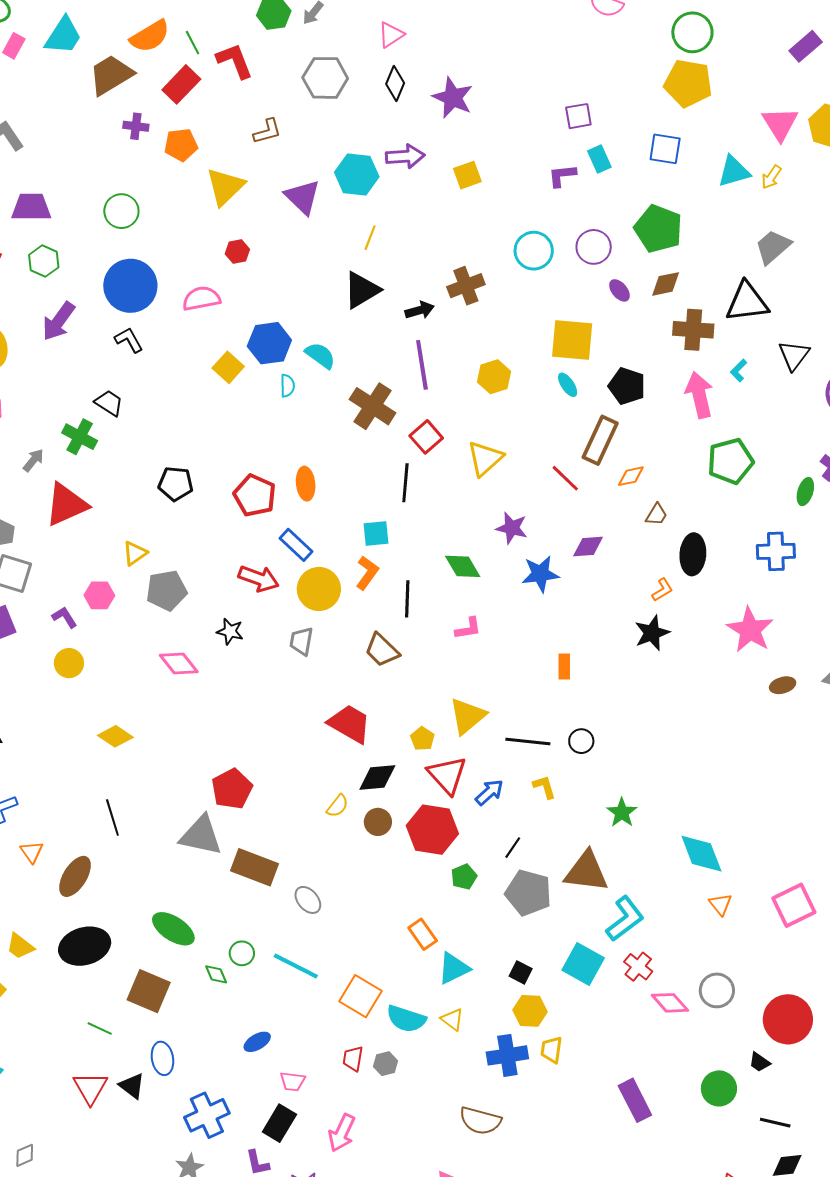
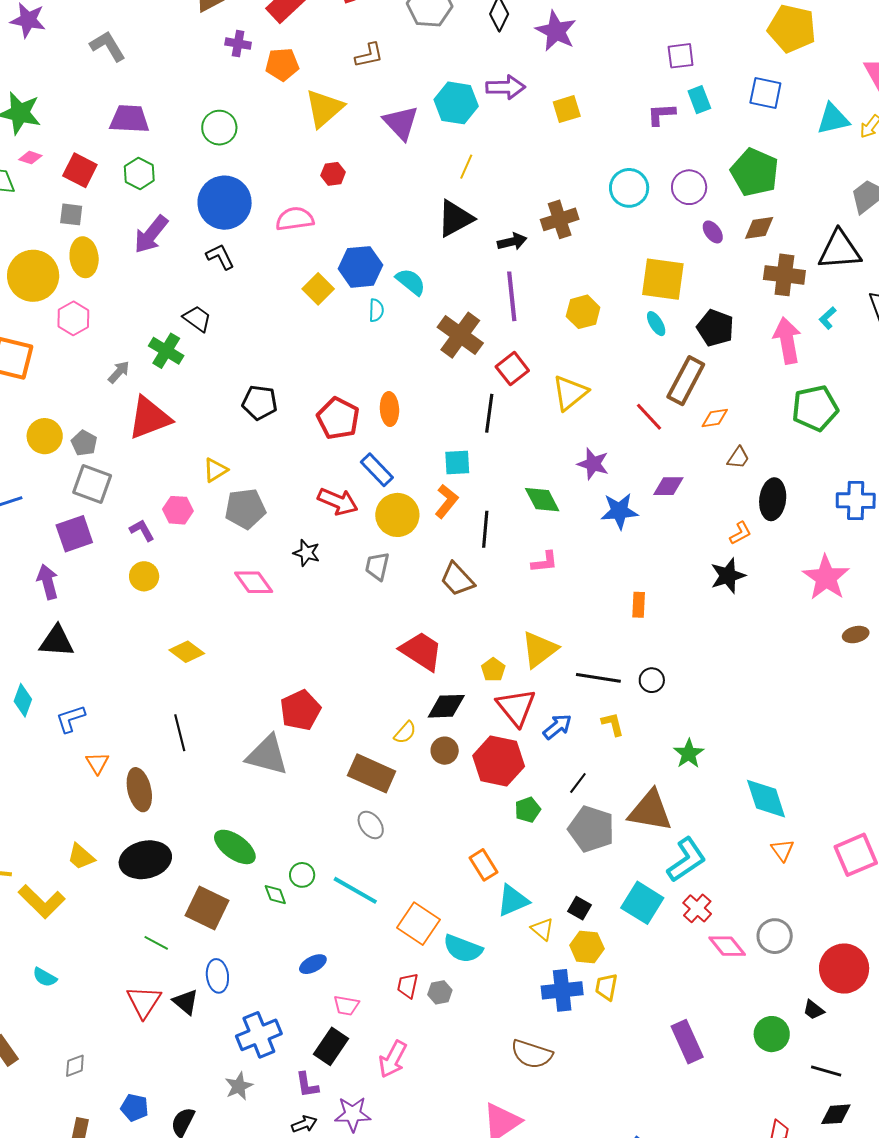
brown rectangle: (254, 867) -> (372, 773), moved
brown ellipse: (75, 876) -> (139, 790), turned -48
yellow triangle: (452, 1019) -> (542, 929), moved

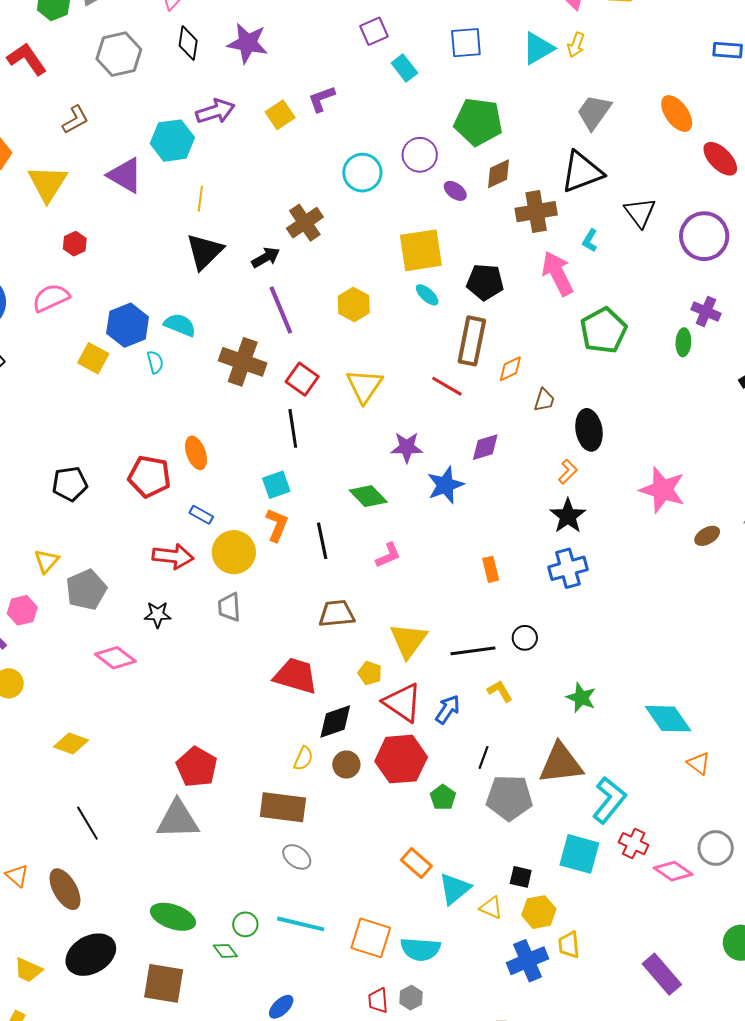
purple L-shape: (661, 114) -> (322, 99), moved
blue rectangle: (377, 470) -> (201, 515), size x0.7
blue cross: (856, 501) -> (568, 568), moved
brown trapezoid: (457, 579) -> (337, 614), moved, turned 144

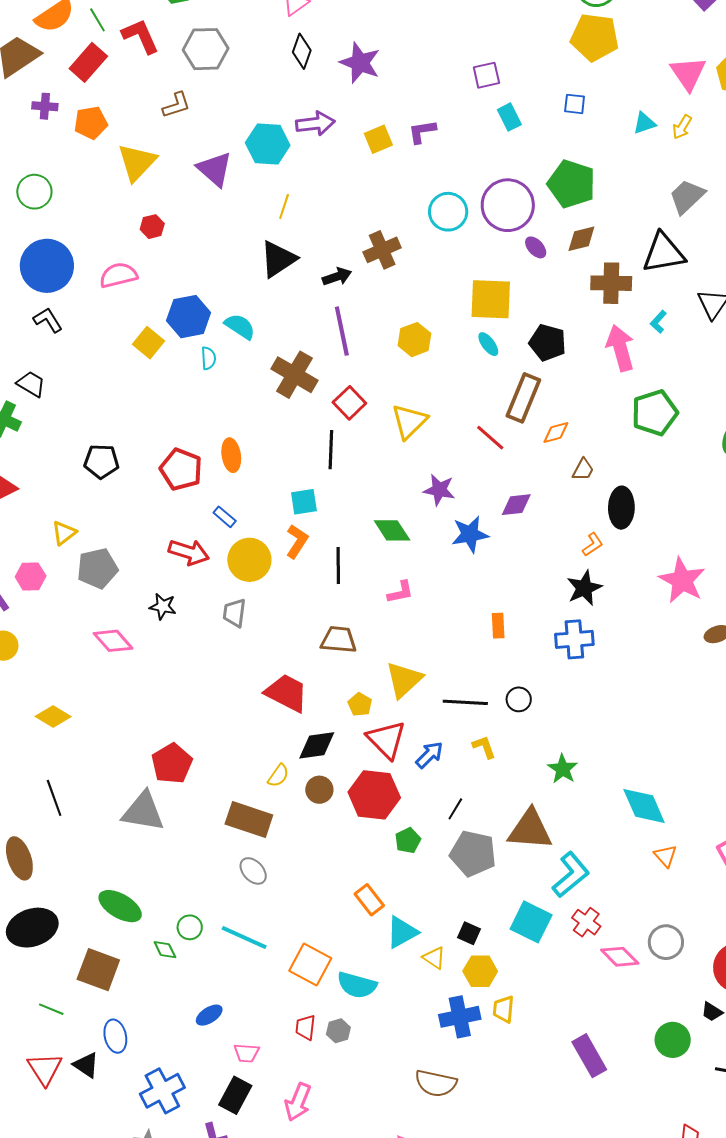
blue square: (466, 43) -> (575, 104), size x0.7
cyan triangle: (538, 48) -> (644, 123), size x0.7
gray hexagon: (119, 54) -> (206, 49), moved
purple circle: (420, 155) -> (508, 205), size x1.5

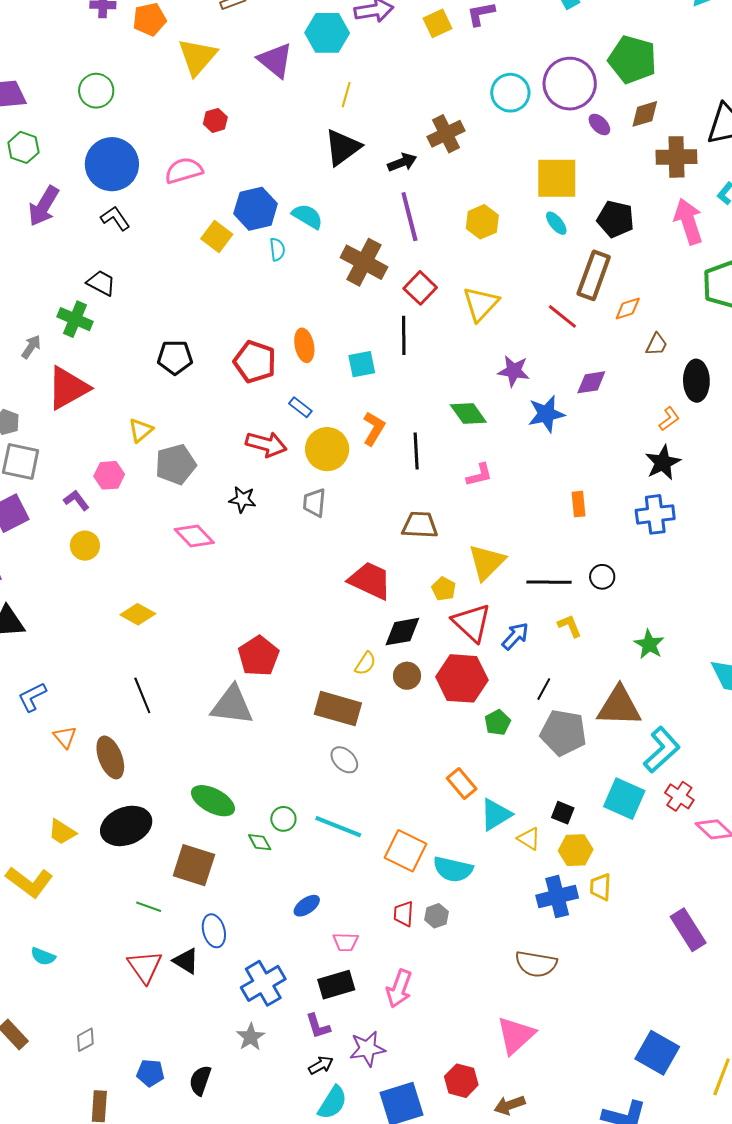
cyan square: (304, 502) -> (362, 364), moved
black rectangle: (235, 1095) -> (336, 985), turned 48

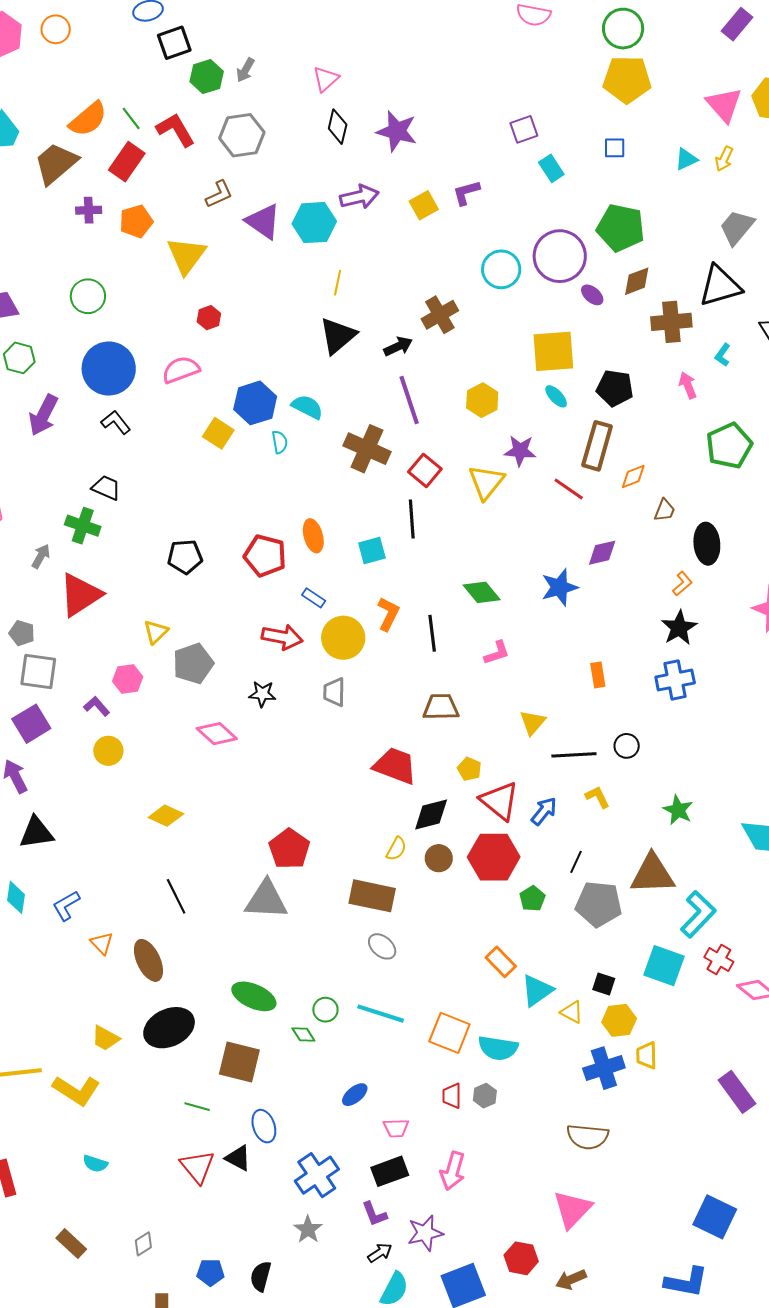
purple triangle: (275, 60) -> (263, 221), moved
pink arrow: (688, 221) -> (688, 385), size x0.6
purple star: (514, 371) -> (520, 451), moved
yellow triangle: (487, 562) -> (533, 722), moved, size x0.7

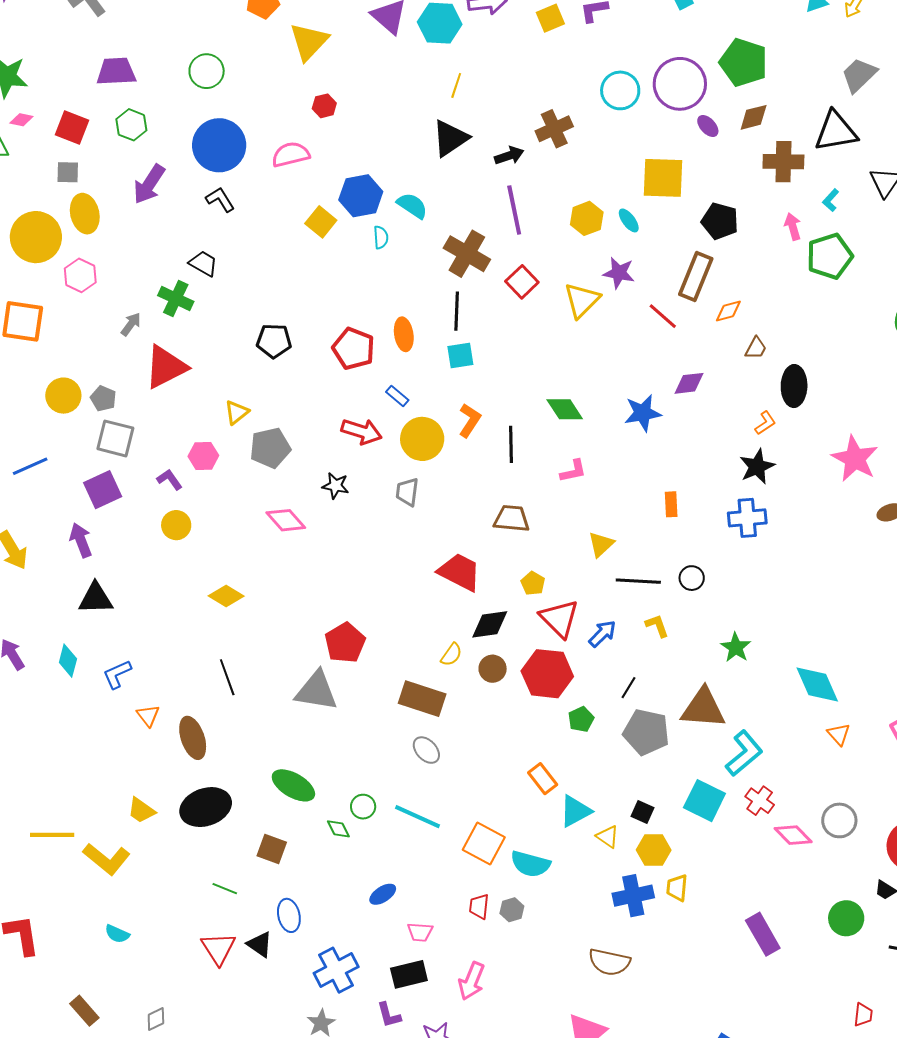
cyan ellipse: (556, 396) -> (629, 220), moved
green pentagon: (729, 446) -> (830, 256), moved
black line: (412, 519) -> (457, 311), moved
brown square: (239, 1062) -> (272, 849), size x0.7

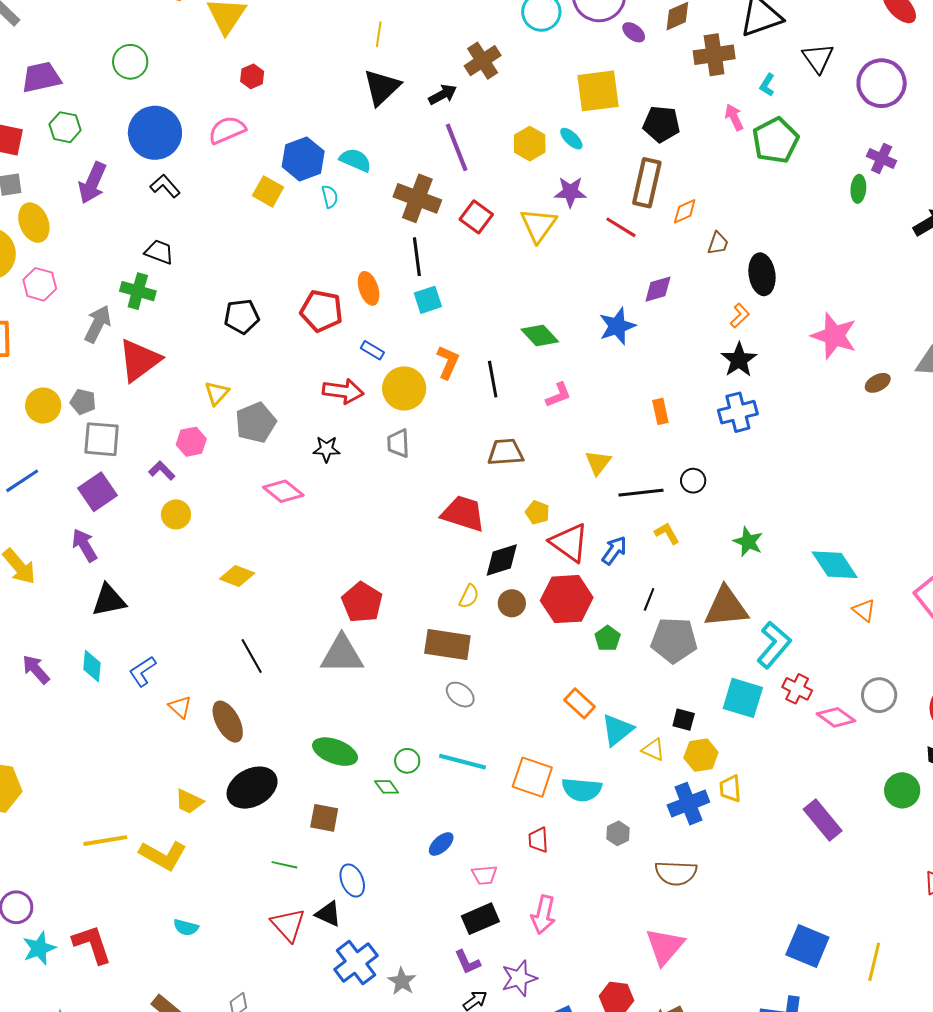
gray arrow: (131, 324) -> (98, 324), size x1.5
gray hexagon: (512, 910) -> (618, 833), moved
blue cross: (336, 970) -> (356, 963), moved

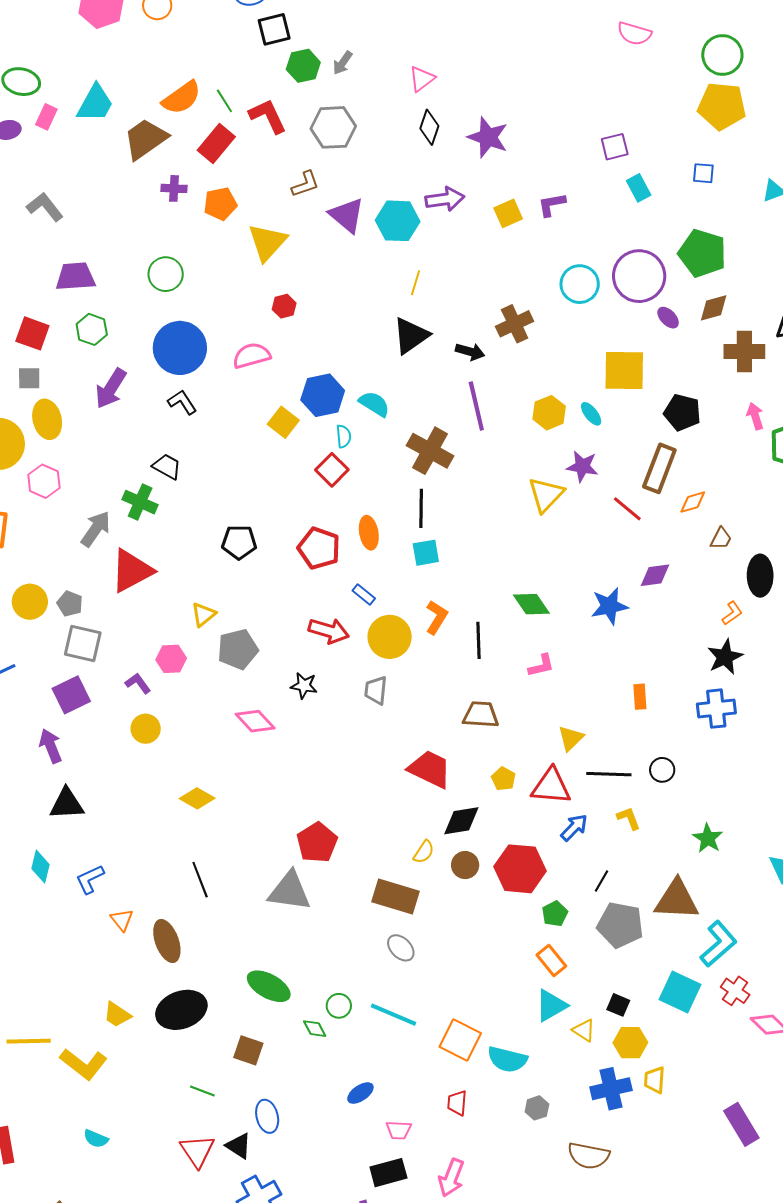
black arrow: (443, 95) -> (470, 352), turned 36
red square: (476, 217) -> (332, 470), moved
red triangle: (569, 543) -> (551, 786), moved, turned -39
orange rectangle: (580, 703) -> (551, 961), moved

